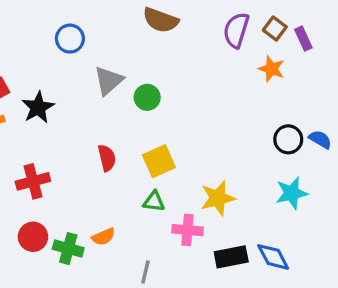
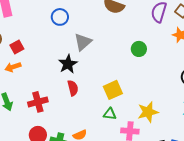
green circle: (147, 97) -> (139, 49), moved
black star: (38, 107) -> (68, 64), moved
red semicircle: (107, 158) -> (73, 88), moved

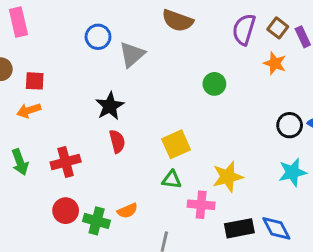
gray triangle: (83, 42) -> (132, 54), moved
red square: (17, 47) -> (35, 81), turned 32

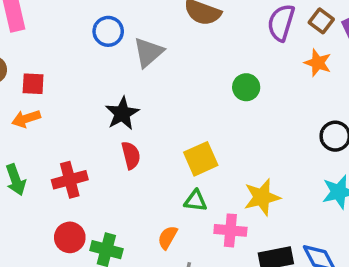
orange semicircle: (127, 211) -> (168, 237), moved, turned 144

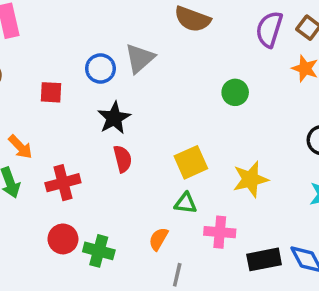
blue circle: (108, 31) -> (100, 69), moved
red square: (33, 84) -> (51, 92), moved
orange arrow: (26, 119) -> (20, 147), moved, turned -116
yellow star: (262, 197) -> (250, 179), moved

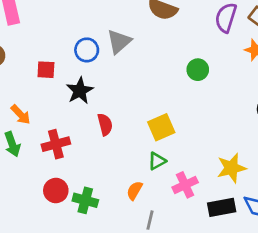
black star: (114, 118) -> (80, 91), moved
yellow star: (250, 179) -> (231, 168), moved
green triangle: (186, 203) -> (157, 161), turned -36
pink cross: (220, 232) -> (185, 185), turned -30

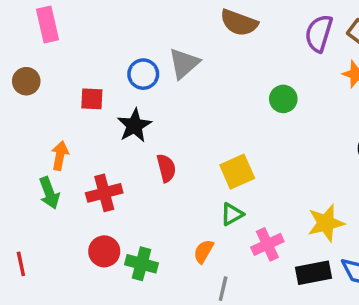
orange arrow: (21, 115) -> (60, 156), turned -125

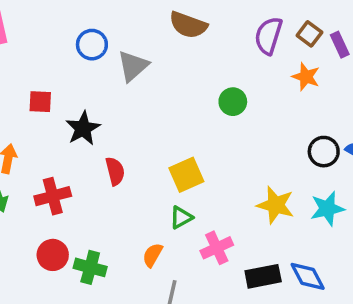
blue circle: (143, 74) -> (92, 45), moved
yellow star: (326, 223) -> (276, 205), moved, turned 30

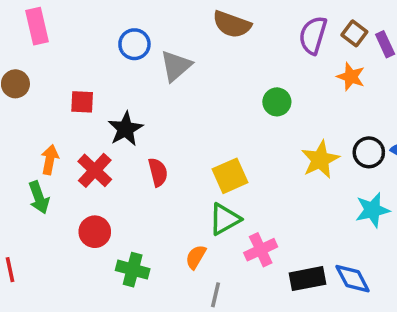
red cross: (53, 196) -> (95, 170), moved, turned -32
yellow star: (276, 205) -> (320, 160), moved, turned 30
green triangle: (181, 218) -> (225, 219), size x1.4
red circle: (53, 255) -> (95, 232), moved

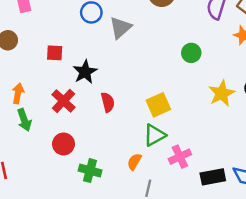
orange arrow: (50, 160) -> (18, 93), moved

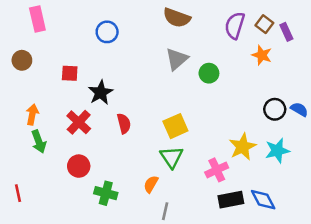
gray triangle: (120, 28) -> (177, 59), moved
yellow star: (222, 93) -> (243, 147), moved
green triangle: (155, 135) -> (172, 157), turned -35
pink cross: (180, 157) -> (217, 170), moved

